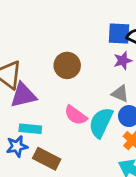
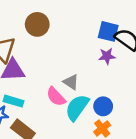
brown circle: (67, 65) -> (37, 24), moved
gray triangle: (120, 94) -> (71, 82), moved

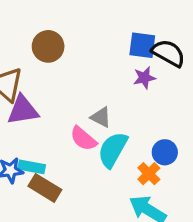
cyan rectangle: (14, 101) -> (32, 167), moved
blue circle: (103, 106) -> (165, 152), moved

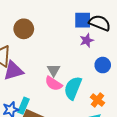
gray triangle: (101, 117) -> (54, 70), moved, turned 40
blue circle: (165, 152) -> (103, 65), moved
cyan rectangle: (32, 167) -> (24, 106), turned -70

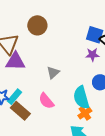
pink semicircle: (54, 84) -> (46, 101), moved
cyan semicircle: (73, 88) -> (81, 97), moved, turned -55

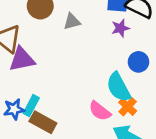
gray triangle: (53, 73) -> (72, 22), moved, turned 40
pink semicircle: (46, 101) -> (100, 111), moved

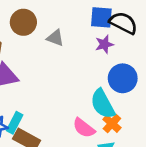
gray triangle: (72, 22) -> (55, 38), turned 36
blue circle: (138, 62) -> (123, 78), size x1.4

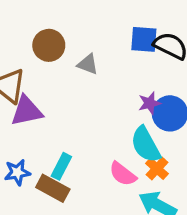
purple star: (104, 44) -> (150, 103), moved
cyan rectangle: (15, 123) -> (61, 166), moved

